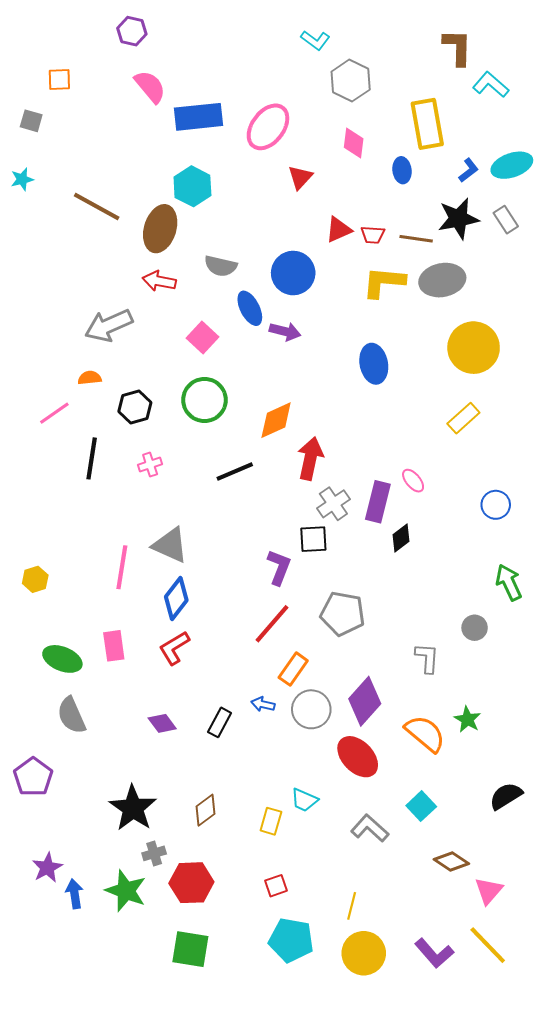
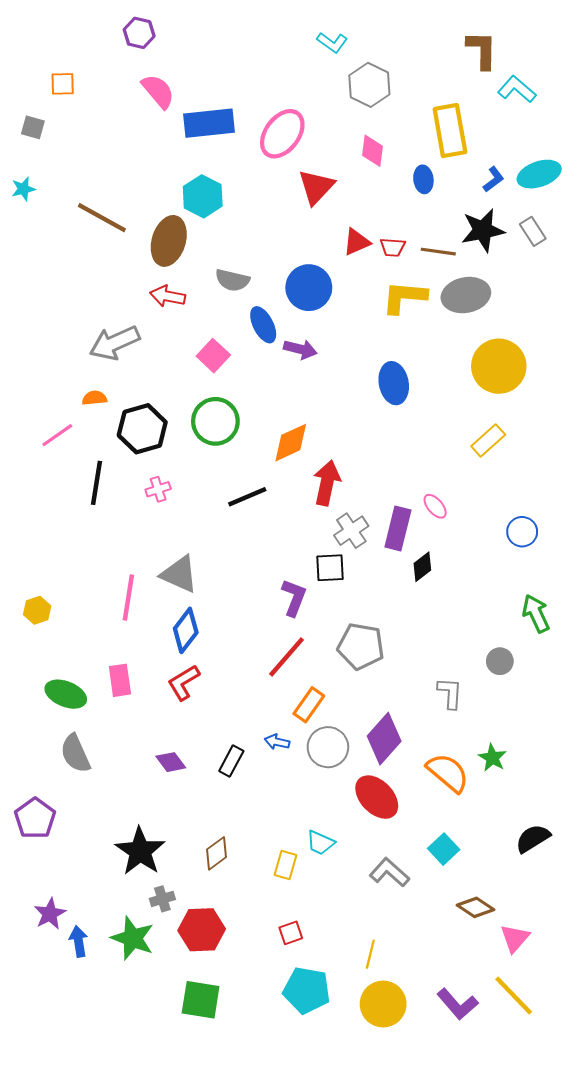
red triangle: (300, 177) -> (316, 187), size x1.4
black hexagon: (135, 407) -> (142, 429), size x1.4

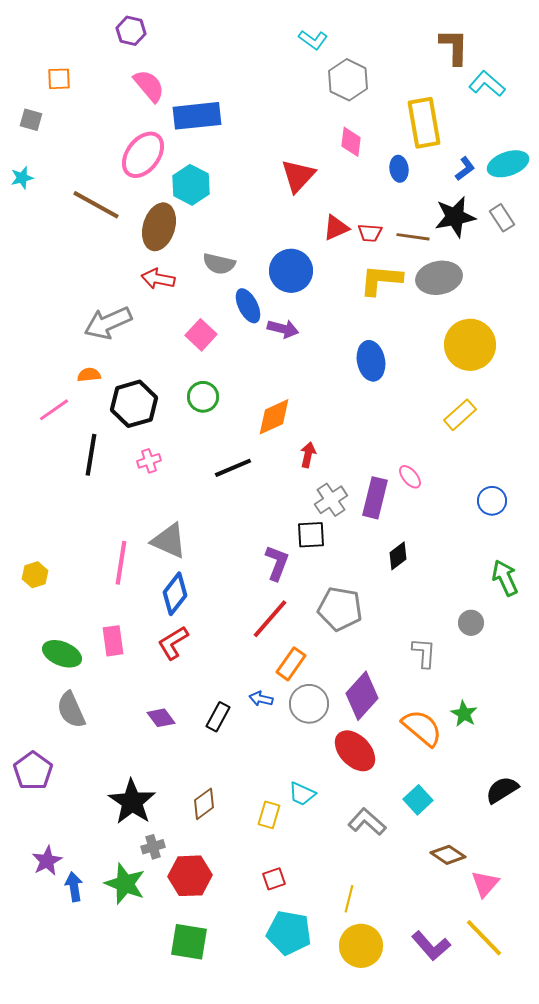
pink ellipse: (282, 134) -> (143, 155), moved
green circle: (215, 421) -> (203, 397), size x0.7
red arrow: (327, 483) -> (308, 455), size x0.6
black diamond: (422, 567) -> (398, 556), moved

